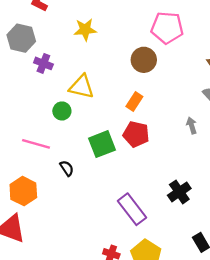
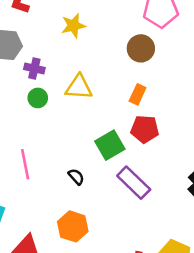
green circle: (62, 111) -> (38, 98), moved
pink line: (36, 144) -> (25, 164), moved, turned 72
orange hexagon: (23, 191) -> (73, 226), moved
purple rectangle: (132, 209) -> (134, 183), moved

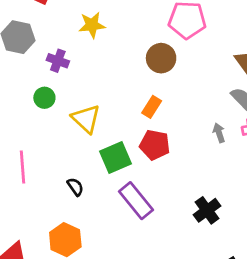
purple cross: (34, 68) -> (58, 61), moved
yellow triangle: (79, 87) -> (86, 119), moved, turned 32

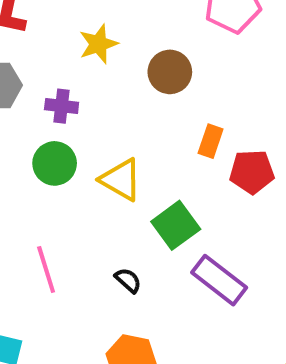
brown circle: (161, 58) -> (170, 72), moved
green circle: (44, 98) -> (55, 163), size x1.4
red pentagon: (155, 145) -> (252, 172), moved

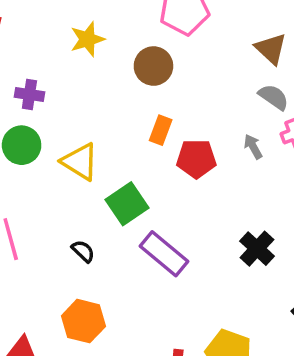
yellow star: (98, 44) -> (87, 39), moved
brown circle: (170, 72) -> (153, 66), moved

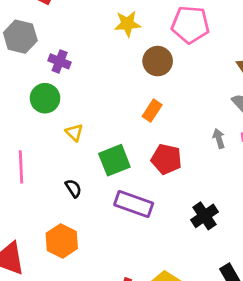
yellow star: (87, 39) -> (127, 24), moved
red pentagon: (196, 159) -> (166, 159), moved
yellow triangle: (80, 162) -> (74, 132), moved, size x0.6
purple rectangle: (164, 254) -> (134, 204), turned -33

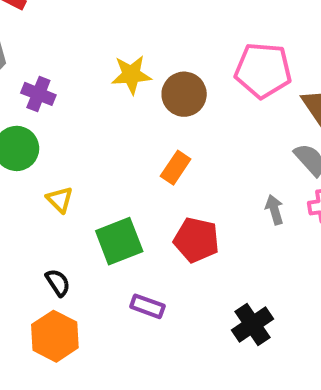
yellow star: (127, 24) -> (131, 75), moved
pink pentagon: (190, 25) -> (263, 70), moved
purple rectangle: (134, 204) -> (147, 306), size x0.6
orange hexagon: (62, 241) -> (55, 336), moved

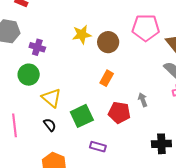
yellow triangle: (60, 200) -> (51, 98), size x1.5
gray arrow: (274, 210) -> (143, 100), moved
black semicircle: (58, 283) -> (50, 125), moved
black cross: (253, 324) -> (161, 144), moved, turned 36

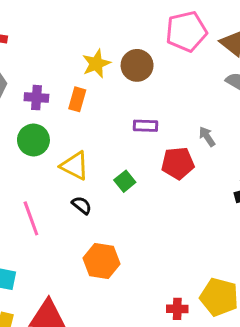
orange rectangle: (107, 78) -> (77, 99), moved
green square: (82, 116) -> (125, 181), size x0.6
purple rectangle: (98, 147) -> (146, 126), moved

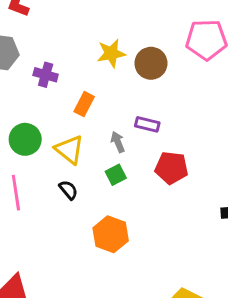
orange rectangle: (77, 99) -> (84, 104), moved
gray arrow: (207, 137) -> (118, 142), moved
green circle: (33, 140) -> (25, 139), moved
orange hexagon: (101, 261) -> (111, 234), moved

